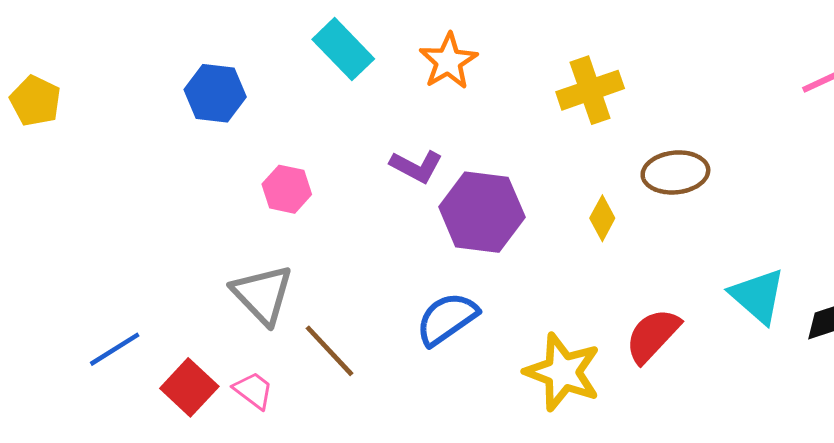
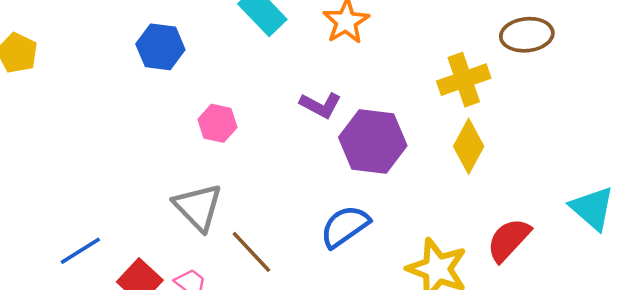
yellow cross: (590, 90) -> (464, 80), moved
brown ellipse: (675, 172) -> (527, 35), moved
yellow diamond: (602, 218) -> (469, 146), size x1.5

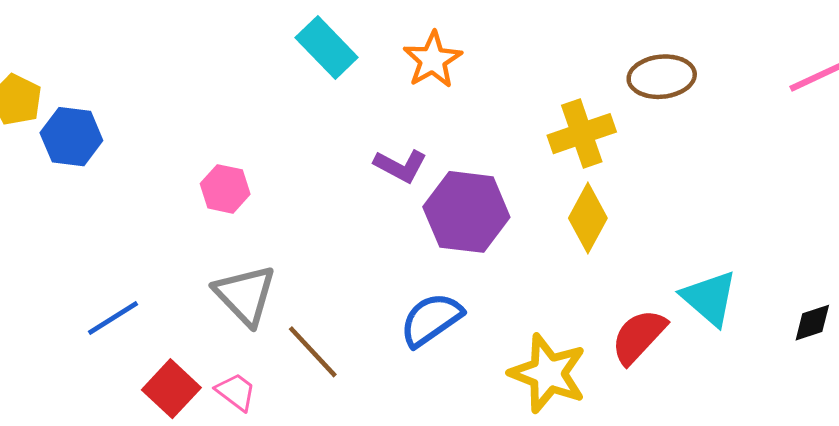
blue hexagon: (160, 47) -> (71, 137), moved
pink hexagon: (217, 123) -> (225, 189), moved
cyan triangle: (592, 208) -> (709, 298), moved
blue line: (80, 251) -> (113, 318), moved

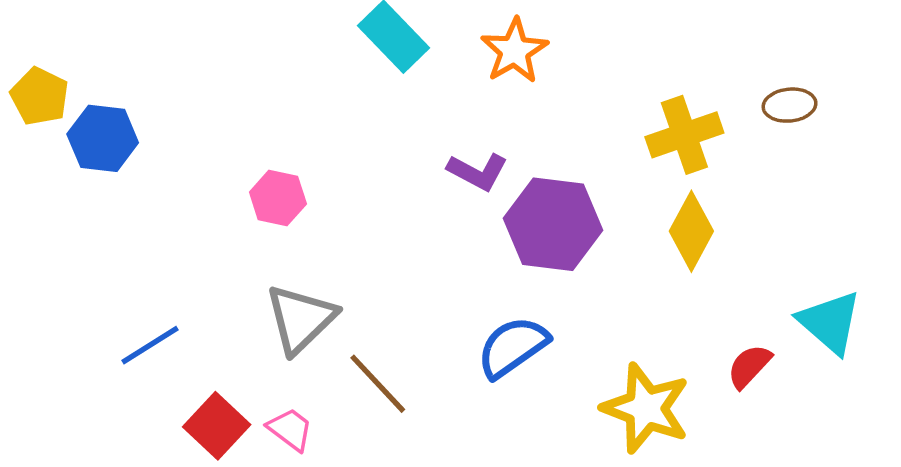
brown ellipse: (662, 77) -> (790, 105), moved, size x0.7
gray triangle: (245, 295) -> (301, 319), turned 30
red semicircle: (639, 336) -> (749, 366), size x0.7

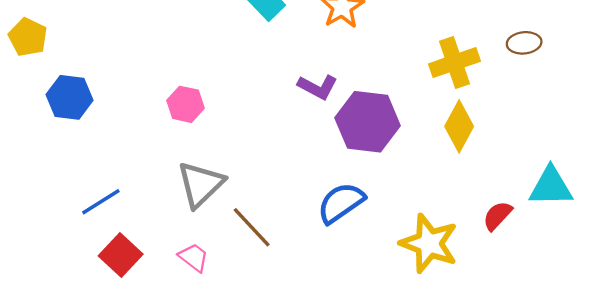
blue hexagon: (103, 138) -> (70, 97), moved
cyan triangle: (830, 322) -> (551, 187), turned -42
red square: (217, 426) -> (121, 255), moved

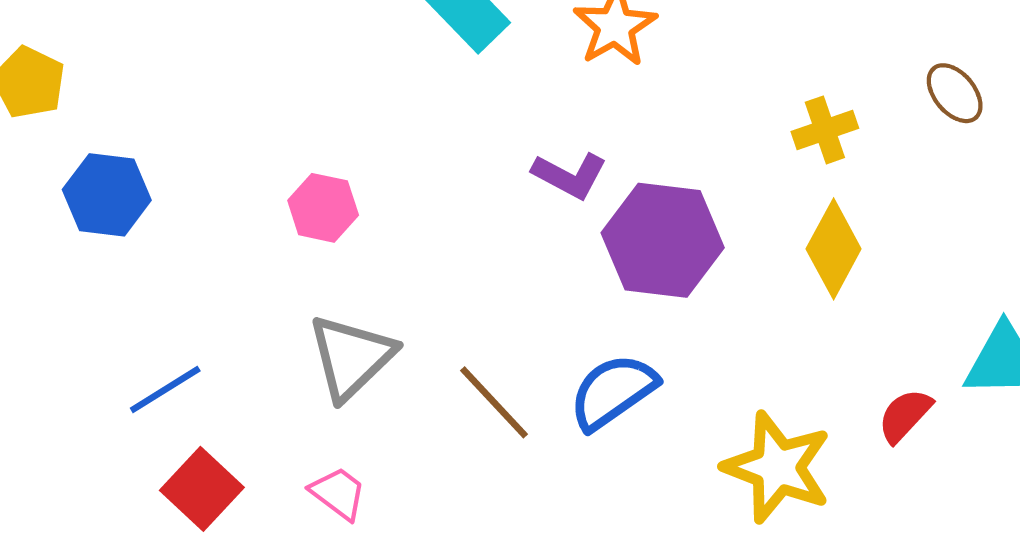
brown ellipse: (524, 43) -> (955, 93), turned 56
yellow cross: (455, 63) -> (825, 130), size x0.7
brown line: (252, 227) -> (494, 402), moved

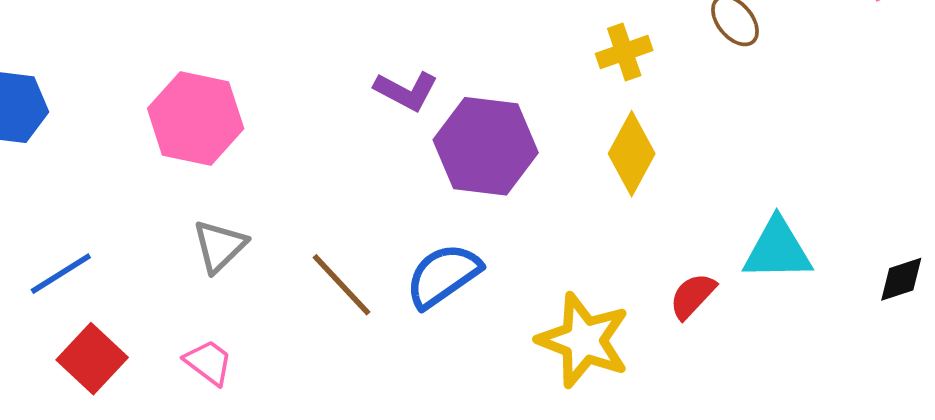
pink hexagon: (323, 208) -> (196, 119), size x1.6
gray triangle: (351, 357) -> (220, 246), size x0.7

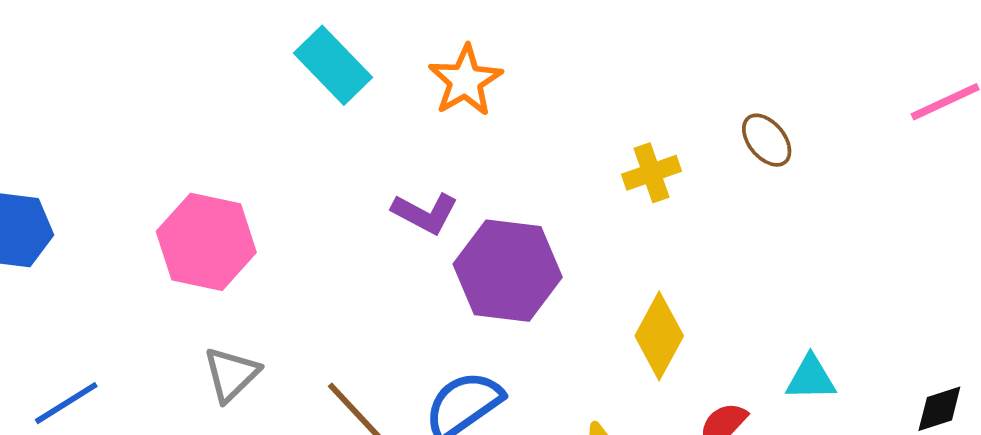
yellow diamond: (632, 154) -> (659, 336), moved
cyan triangle: (777, 250) -> (811, 378), size x0.7

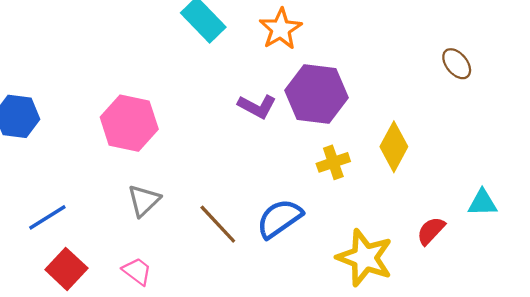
yellow cross: (652, 173) -> (333, 162), moved
purple hexagon: (508, 271) -> (316, 94), moved
yellow diamond: (659, 336) -> (394, 147), moved

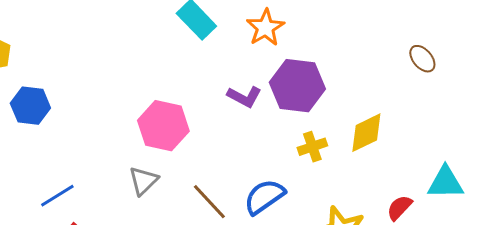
pink hexagon: (129, 123) -> (163, 126), moved
yellow diamond: (394, 147) -> (366, 133), turned 36
cyan triangle: (482, 203) -> (445, 183), size x1.4

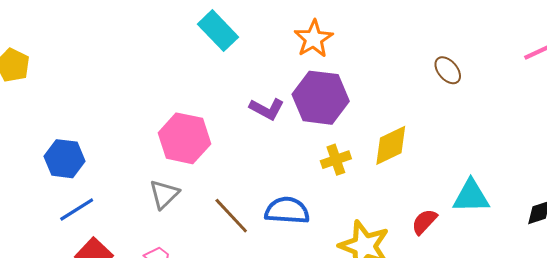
orange star: (265, 28) -> (314, 39), moved
blue hexagon: (30, 106) -> (65, 159), moved
blue semicircle: (264, 197) -> (287, 211), turned 39

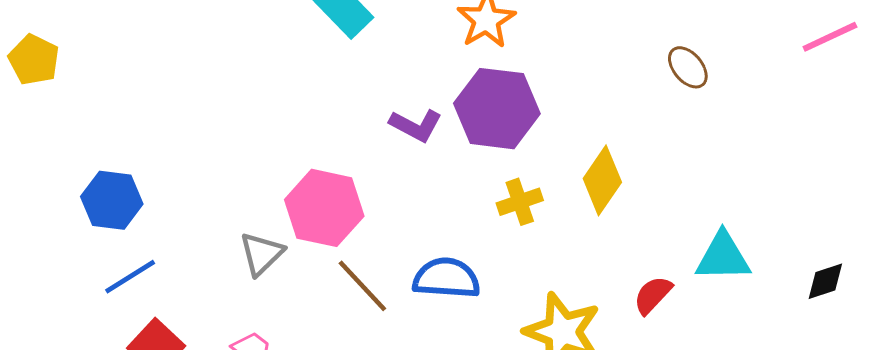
pink hexagon: (184, 138) -> (324, 208), moved
yellow diamond: (391, 145) -> (602, 180), turned -30

